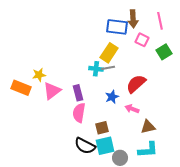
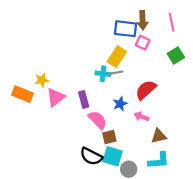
pink square: (142, 40) -> (143, 43), moved
pink semicircle: (79, 113) -> (98, 120), moved, turned 126
cyan square: (105, 146) -> (113, 156), turned 30

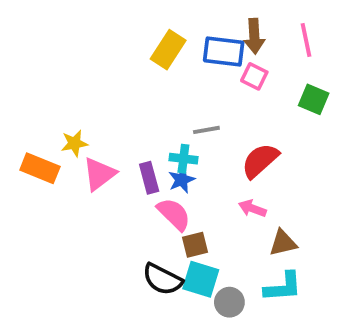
green square: (176, 56) -> (314, 99), turned -35
yellow rectangle: (117, 57) -> (168, 50), moved
cyan cross: (103, 74) -> (183, 159), moved
blue star: (120, 104) -> (182, 180), moved

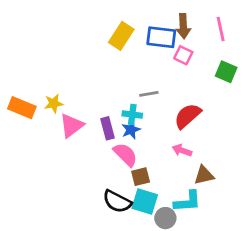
orange rectangle: (40, 168) -> (22, 108), moved
cyan L-shape: (283, 287) -> (187, 201), moved

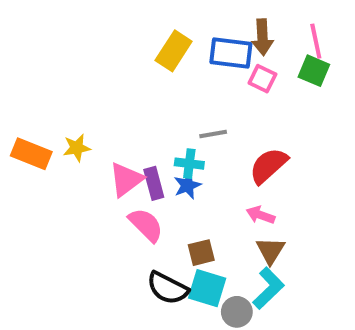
green square: (226, 72) -> (314, 71), moved
pink triangle: (72, 126) -> (126, 179), moved
pink semicircle: (125, 155) -> (146, 225), moved
brown triangle: (204, 175) -> (270, 251), moved, turned -45
cyan L-shape: (187, 201) -> (268, 288), turned -40

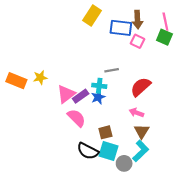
yellow rectangle: (174, 51) -> (92, 15), moved
purple rectangle: (154, 183) -> (81, 96), turned 70

